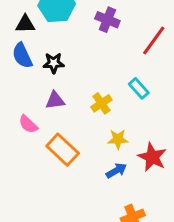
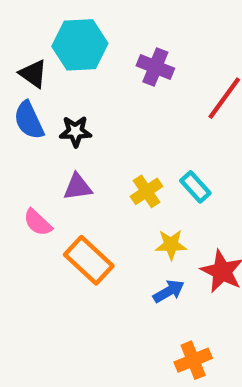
black triangle: (25, 24) -> (33, 74), turned 36
cyan rectangle: (139, 88) -> (195, 187), moved

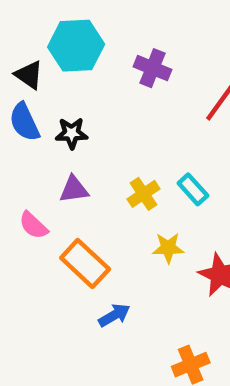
blue arrow: (169, 291) -> (114, 315), moved

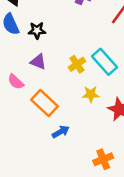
purple triangle: (74, 189) -> (38, 62), turned 30
cyan rectangle: (193, 189) -> (104, 62), size x1.5

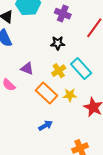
black star: (37, 30) -> (58, 43), moved
orange rectangle: (44, 103) -> (46, 93), moved

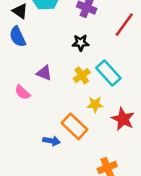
orange rectangle: (46, 93) -> (75, 126), moved
blue arrow: (45, 126) -> (51, 141), moved, turned 40

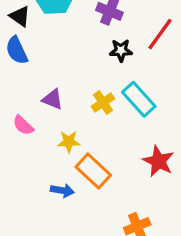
black star: (81, 43) -> (121, 50), moved
yellow star: (95, 104) -> (69, 142), moved

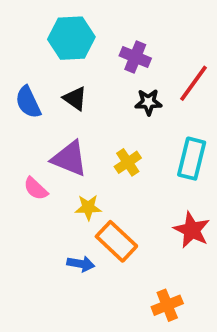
black triangle: (20, 16) -> (75, 98), moved
purple triangle: (52, 99) -> (69, 159), size x1.5
cyan rectangle: (139, 99) -> (192, 159), moved, turned 56

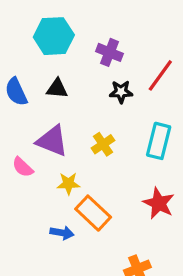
black triangle: (75, 98) -> (57, 89), turned -30

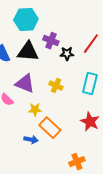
purple cross: (110, 52) -> (51, 41), moved
black triangle: (57, 89) -> (28, 52), size x1.6
yellow cross: (103, 144) -> (56, 86), turned -32

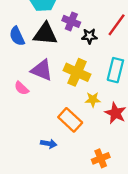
yellow cross: (56, 86) -> (77, 72), size x1.6
yellow star: (35, 110) -> (93, 100), moved
blue arrow: (31, 140) -> (49, 144), moved

